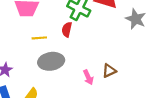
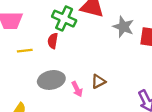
gray ellipse: (51, 61) -> (51, 80), moved

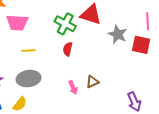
red semicircle: (53, 41) -> (68, 49), moved
gray ellipse: (51, 80) -> (29, 79), moved

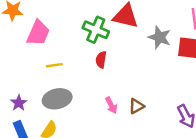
pink trapezoid: (17, 23) -> (38, 33), turned -65
brown triangle: (92, 82) -> (137, 106), moved

